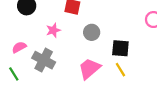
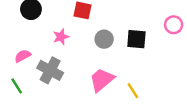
black square: (120, 48) -> (136, 39), moved
yellow line: (120, 70) -> (133, 91), moved

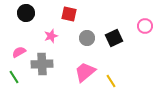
black square: (136, 39) -> (114, 38), turned -30
gray cross: (50, 70) -> (42, 64), turned -30

